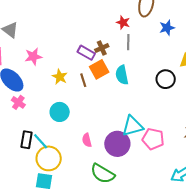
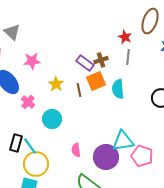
pink cross: (18, 102) -> (28, 102), moved

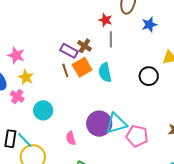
brown cross: (101, 60) -> (84, 46), turned -32
pink star: (32, 61) -> (16, 55), turned 30
yellow star: (56, 84) -> (26, 77), moved
brown line: (79, 90) -> (65, 70), moved
purple circle: (106, 157) -> (99, 124), moved

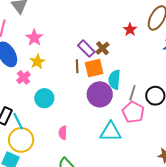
gray line: (111, 39) -> (132, 93), moved
purple circle: (99, 124) -> (100, 94), moved
pink pentagon: (137, 136) -> (133, 112), moved

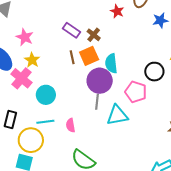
purple rectangle: (86, 49) -> (72, 30), moved
pink cross: (24, 77) -> (22, 78), size x1.5
gray line: (132, 93) -> (97, 102), moved
cyan line: (18, 121) -> (45, 122), moved, turned -60

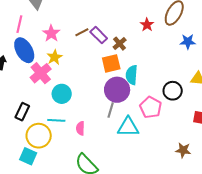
brown line: (72, 57) -> (82, 32), moved, turned 64

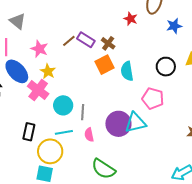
purple circle: (117, 90) -> (118, 124), moved
black circle: (173, 91) -> (166, 67), moved
gray line: (111, 110) -> (83, 112), moved

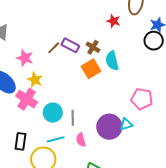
black circle: (166, 67) -> (154, 41), moved
cyan semicircle: (127, 71) -> (112, 61), moved
cyan triangle: (135, 123) -> (126, 124), size x0.6

